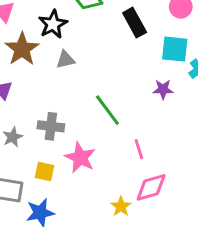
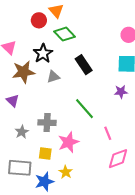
black rectangle: (135, 23) -> (84, 65), moved
brown star: (22, 49) -> (23, 72), turned 30
pink star: (80, 158) -> (68, 142), turned 30
yellow star: (121, 206) -> (66, 172), moved

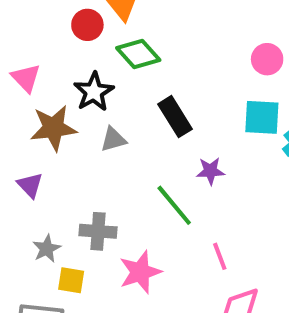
purple star: (121, 92) -> (210, 171), moved
yellow square: (45, 154) -> (71, 280), moved

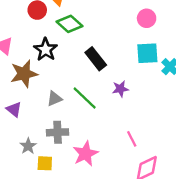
gray triangle: (113, 139) -> (54, 99), moved
green line: (174, 205) -> (85, 98), moved

